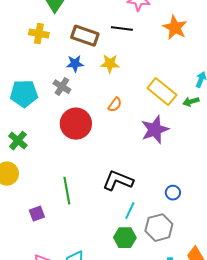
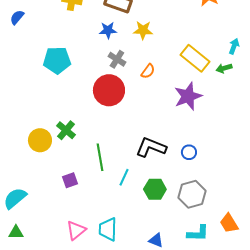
gray cross: (62, 87) -> (117, 59), moved
green cross: (18, 141) -> (66, 130), moved
blue circle: (173, 193) -> (189, 152), moved
cyan line: (130, 211) -> (124, 177), moved
green hexagon: (125, 238) -> (155, 189), moved

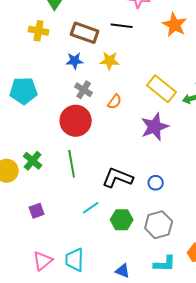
green line: (100, 157) -> (72, 164), moved
cyan line: (124, 177) -> (91, 208), turned 30

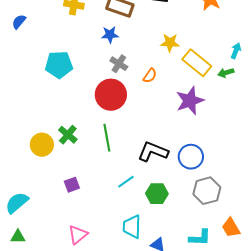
yellow star: (110, 61) -> (170, 43), moved
blue circle: (156, 183) -> (191, 157), size x1.6
gray hexagon: (159, 225) -> (207, 191), moved
cyan trapezoid: (75, 260) -> (132, 227), moved

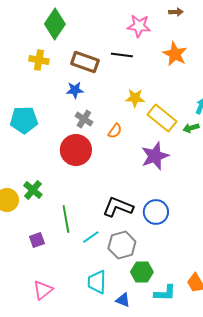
green line: (107, 138) -> (66, 219), moved
gray hexagon: (207, 191) -> (122, 245), moved
green hexagon: (157, 194) -> (142, 272), moved

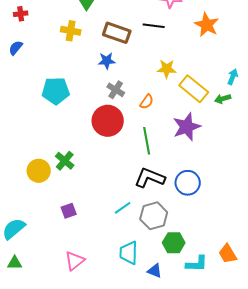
green line: (66, 219) -> (147, 141), moved

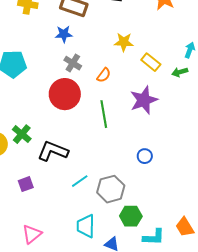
yellow rectangle: (194, 89) -> (151, 62), size x0.7
black L-shape: (150, 178) -> (53, 151), moved
blue circle: (188, 183) -> (145, 156), size x0.6

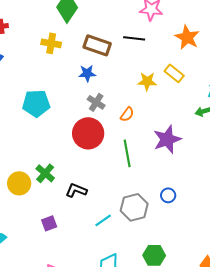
yellow rectangle: (151, 62) -> (174, 73), moved
black L-shape: (53, 151) -> (76, 190), size x0.7
gray hexagon: (111, 189) -> (134, 207), moved

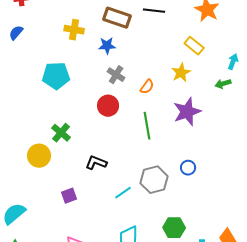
yellow cross: (51, 43) -> (74, 30), moved
yellow star: (147, 81) -> (181, 73), moved, turned -30
red circle: (88, 133) -> (108, 106), size x0.7
green cross: (45, 173) -> (61, 133), moved

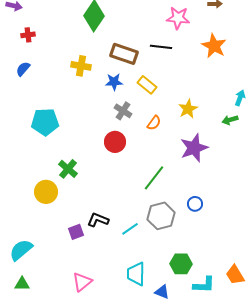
yellow rectangle: (194, 46) -> (147, 85), moved
cyan pentagon: (56, 76) -> (45, 122), moved
green line: (147, 126) -> (154, 178), moved, turned 48
black L-shape: (96, 163) -> (98, 220), moved

